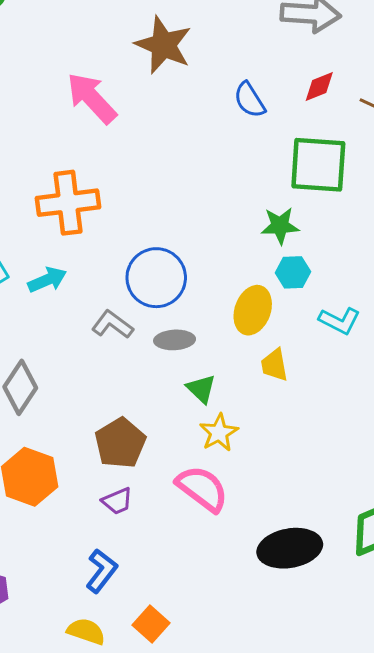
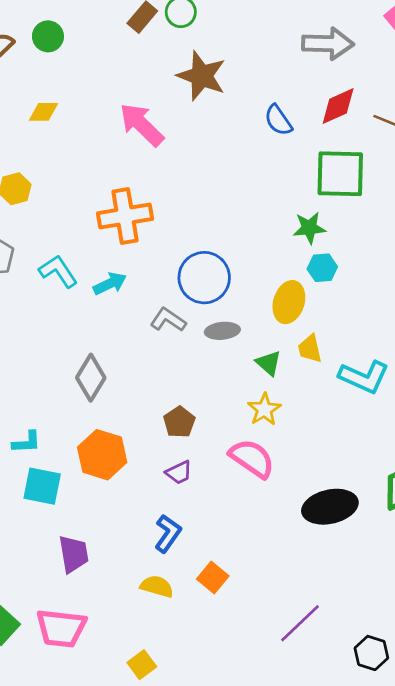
red diamond: (319, 87) -> (338, 106), size x1.4
cyan L-shape: (340, 321) -> (364, 377), moved, size x1.4
green triangle: (201, 389) -> (269, 363), moved
brown pentagon: (120, 443) -> (179, 422), size x0.7

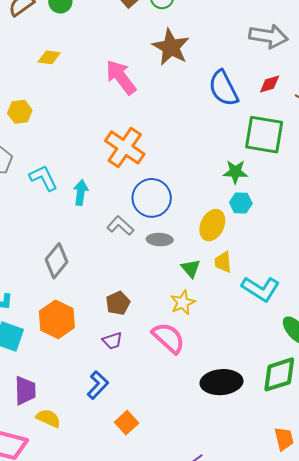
red diamond: (338, 106) -> (270, 84), size x0.7
blue semicircle: (278, 120) -> (223, 88), size x1.5
orange cross: (125, 216) -> (125, 147), moved, turned 36
cyan arrow: (110, 284) -> (81, 192), turned -65
yellow semicircle: (157, 586) -> (48, 418), moved

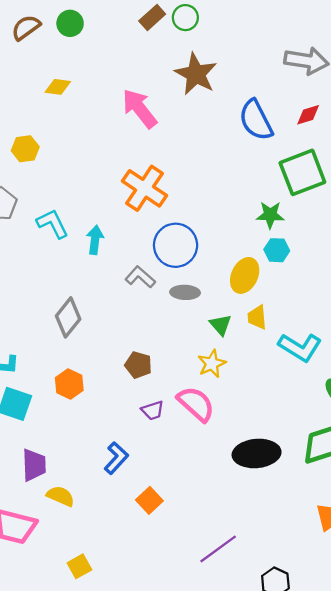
green square: (264, 135) -> (302, 172), turned -30
brown pentagon: (118, 303) -> (138, 365), turned -30
orange hexagon: (57, 319) -> (69, 384), size x0.7
purple trapezoid: (112, 341) -> (153, 410), moved

